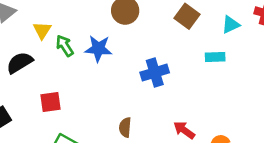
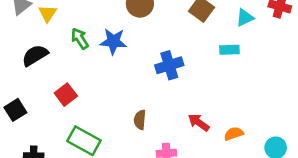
yellow triangle: (42, 30) -> (48, 13), moved
red square: (51, 102) -> (66, 95), turned -30

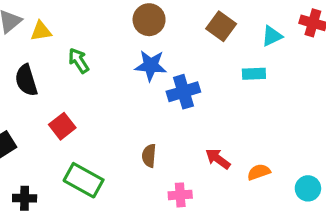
yellow triangle: (48, 13) -> (41, 31), turned 48
blue star: (113, 41) -> (151, 66), moved
black semicircle: (35, 55) -> (26, 80), turned -76

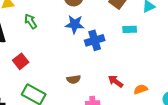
cyan rectangle: (254, 74) -> (130, 29), moved
brown semicircle: (149, 156) -> (74, 79), turned -104

